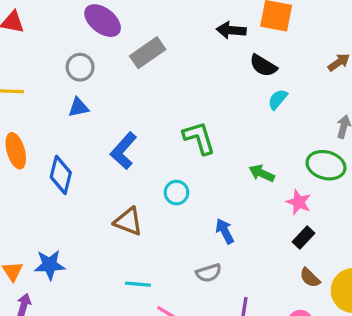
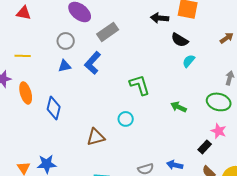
blue L-shape: (123, 151) -> (93, 63), moved
pink star: (299, 202) -> (219, 131), moved
brown triangle: (128, 221) -> (96, 137), turned -36
blue arrow: (225, 231) -> (175, 165), moved, turned -49

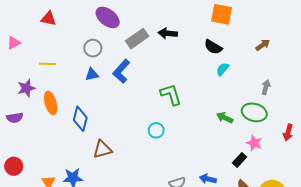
black arrow: (160, 18) -> (168, 33), moved
green arrow: (179, 107) -> (225, 118), moved
brown triangle: (96, 137) -> (102, 149), moved

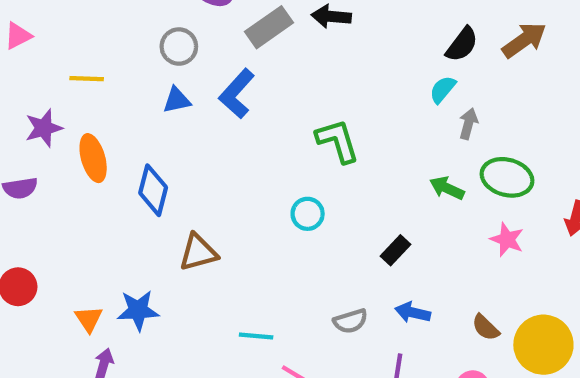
brown arrow: (263, 45) -> (524, 40), size x1.5
black semicircle: (213, 47) -> (462, 44), moved, turned -84
gray arrow: (266, 87) -> (468, 124), moved
black rectangle: (239, 160) -> (395, 250), moved

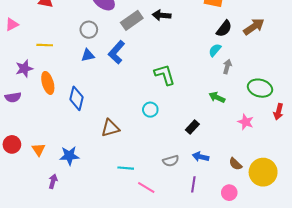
green ellipse: (507, 177) -> (260, 88), moved
brown triangle: (198, 252) -> (110, 128), moved
orange triangle: (89, 319) -> (39, 150), moved

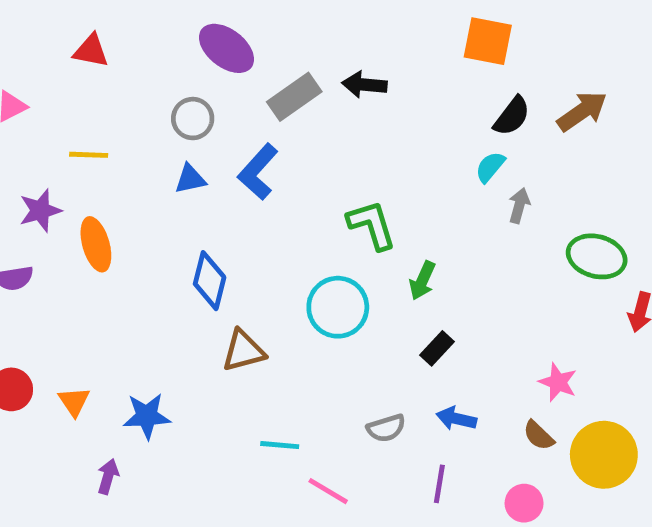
green arrow: (217, 97) -> (422, 281), moved, turned -91
blue diamond: (77, 98) -> (210, 281), moved
cyan circle: (150, 110) -> (338, 307), size x1.6
pink star: (246, 122) -> (558, 382), moved

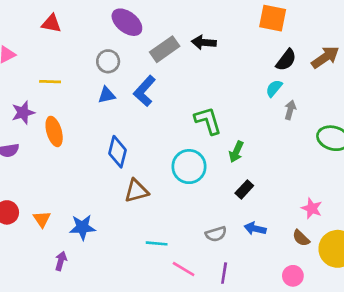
purple line: (439, 484) -> (224, 273), moved

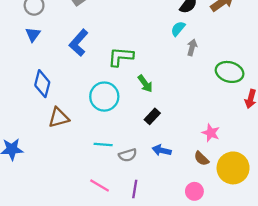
blue L-shape: (144, 91) -> (79, 43), moved
blue triangle: (107, 95) -> (33, 34), turned -42
green L-shape: (208, 121) -> (121, 57), turned -68
green arrow: (236, 152) -> (145, 84), turned -60
cyan line: (157, 243) -> (103, 145), moved

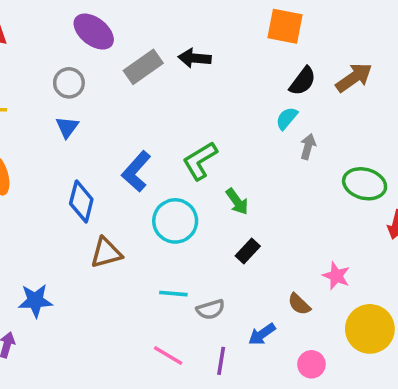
blue L-shape: (79, 43) -> (136, 171), moved
green L-shape: (121, 57) -> (200, 161), turned -36
blue arrow: (162, 150) -> (262, 334), moved, turned -48
brown semicircle: (201, 159) -> (299, 304), moved

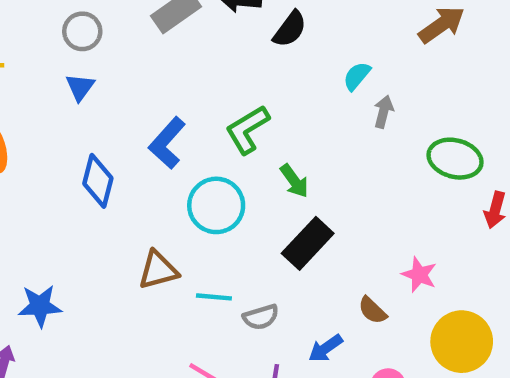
black semicircle: (303, 81) -> (290, 29), moved
black rectangle: (248, 251) -> (308, 243), size x1.6
brown triangle: (106, 253) -> (158, 270), moved

